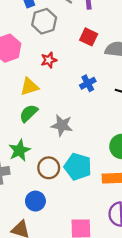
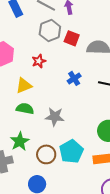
gray hexagon: (44, 21) -> (50, 31), moved
green semicircle: (29, 113) -> (25, 109), turned 60
cyan pentagon: (78, 167) -> (71, 151), turned 30

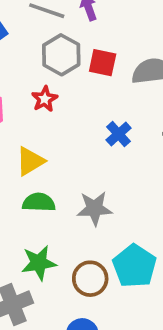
red star: (39, 61) -> (45, 99), moved
green star: (20, 141) -> (39, 263), turned 30

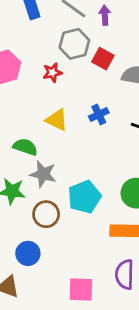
yellow triangle: (30, 161) -> (57, 120), moved, turned 40
gray star: (95, 208) -> (43, 174), moved
cyan pentagon: (134, 266) -> (84, 197), moved

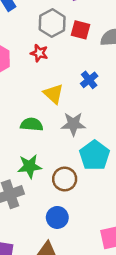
red star: (52, 73) -> (39, 53), turned -30
yellow triangle: (57, 120) -> (53, 94), turned 30
gray star: (43, 174) -> (73, 124), moved

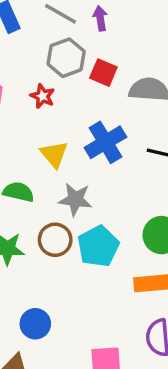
blue cross: (89, 80) -> (105, 142), size x1.6
brown circle: (65, 179) -> (55, 240), moved

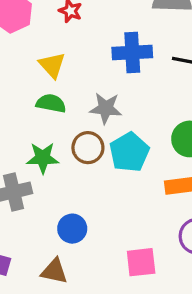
blue cross: (105, 142) -> (132, 53), turned 30
yellow triangle: (54, 154) -> (52, 65), moved

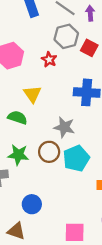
green semicircle: (51, 103) -> (17, 118), moved

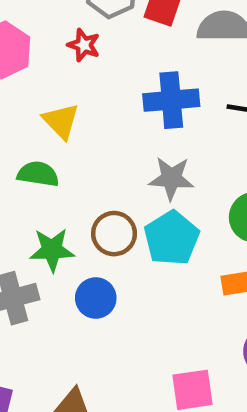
gray star: (64, 127) -> (171, 178), moved
blue circle: (32, 204) -> (96, 298), moved

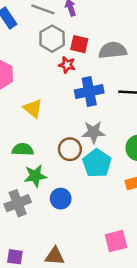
red star: (84, 45) -> (67, 65), moved
green semicircle: (38, 174) -> (23, 149), moved
brown circle: (114, 234) -> (70, 149), moved

